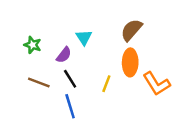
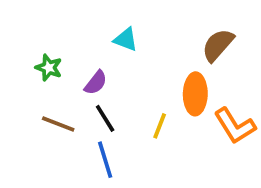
brown semicircle: (131, 30) -> (218, 45), moved
cyan triangle: (84, 37) -> (126, 39), moved, turned -36

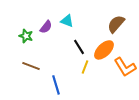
purple semicircle: (96, 83) -> (46, 27), moved
orange ellipse: (195, 94) -> (104, 50), turned 45
black line: (105, 118) -> (79, 47), moved

